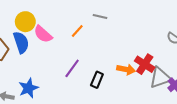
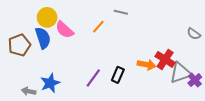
purple line: (72, 68) -> (93, 78), moved

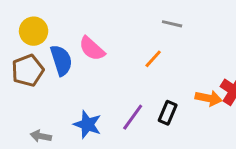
yellow circle: (47, 17) -> (34, 31), moved
orange line: (98, 27) -> (153, 59), moved
blue star: (50, 83) -> (87, 124), moved, turned -30

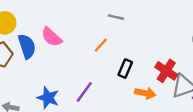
orange arrow: (208, 98) -> (145, 93), moved
black rectangle: (168, 113) -> (125, 69), moved

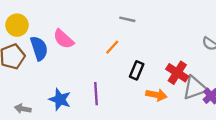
purple line: (84, 92) -> (96, 94), turned -40

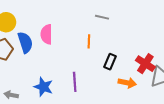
pink semicircle: (63, 39) -> (46, 34), turned 48
orange line: (112, 47) -> (89, 41), turned -40

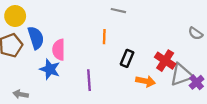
pink semicircle: (46, 34) -> (59, 50), moved
blue star: (43, 87) -> (50, 69), moved

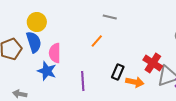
yellow circle: (15, 16) -> (37, 22), moved
orange line: (104, 37) -> (97, 41), turned 40
black rectangle: (127, 58) -> (118, 72), moved

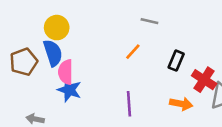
pink semicircle: (55, 53) -> (66, 72), moved
black rectangle: (118, 72) -> (176, 61), moved
purple line: (83, 81) -> (129, 104), moved

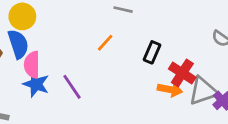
purple line: (129, 104) -> (72, 87), moved, turned -30
orange arrow: (181, 104) -> (170, 90), moved

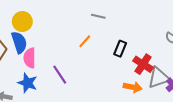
blue star: (36, 84) -> (28, 83), moved
orange arrow: (170, 90) -> (133, 87), moved

